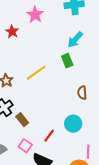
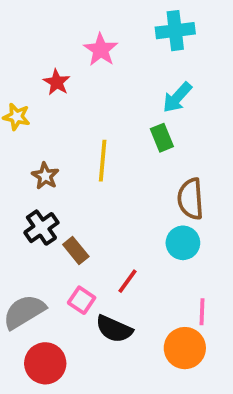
yellow line: (36, 73) -> (103, 161), turned -50
brown semicircle: (82, 93) -> (191, 199), size x1.5
cyan circle: (73, 124) -> (183, 243), moved

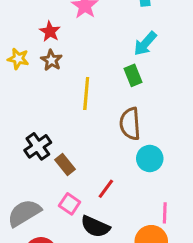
brown star: (45, 176) -> (51, 60), moved
brown semicircle: (191, 199) -> (130, 124), moved

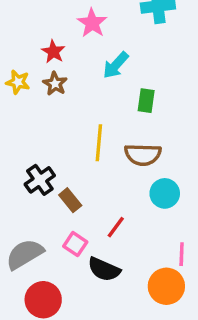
cyan arrow: (145, 44) -> (116, 65), moved
green rectangle: (133, 75) -> (146, 101), turned 30
yellow line: (86, 93) -> (99, 143), moved
brown semicircle: (130, 124) -> (143, 155), turned -84

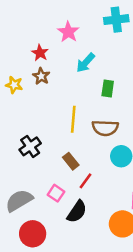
yellow star: (18, 82) -> (14, 85), moved
brown rectangle: (70, 200) -> (71, 161), moved
black semicircle: (104, 269) -> (77, 212), turned -80

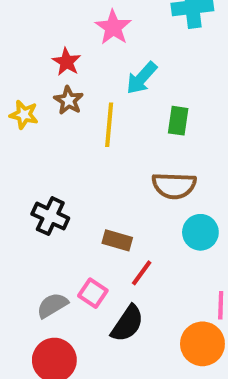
yellow line: (73, 119) -> (109, 125), moved
black cross: (30, 146) -> (50, 216), turned -30
brown rectangle: (71, 161) -> (117, 240), turned -35
gray semicircle: (19, 201) -> (52, 305), moved, size x0.7

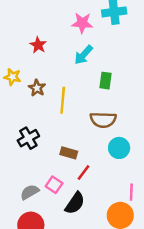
pink star: (113, 27) -> (82, 23), moved, turned -30
brown star: (69, 100) -> (37, 88), moved
yellow line: (109, 125) -> (63, 100), moved
black cross: (50, 216) -> (28, 138), turned 35

